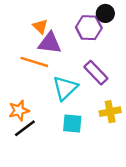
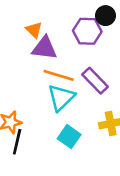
orange line: (34, 62) -> (59, 75), moved
cyan square: (72, 124) -> (69, 137), turned 30
black line: (25, 128) -> (17, 142), turned -40

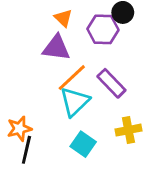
orange triangle: (34, 30) -> (63, 18), moved
orange line: (59, 75) -> (72, 78), turned -60

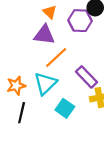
purple rectangle: (111, 83) -> (87, 77), moved
cyan triangle: (75, 102) -> (45, 83), moved
orange star: (19, 129) -> (16, 86), moved

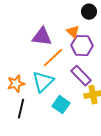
orange triangle: (50, 12) -> (73, 32), moved
purple hexagon: (80, 21) -> (82, 46), moved

